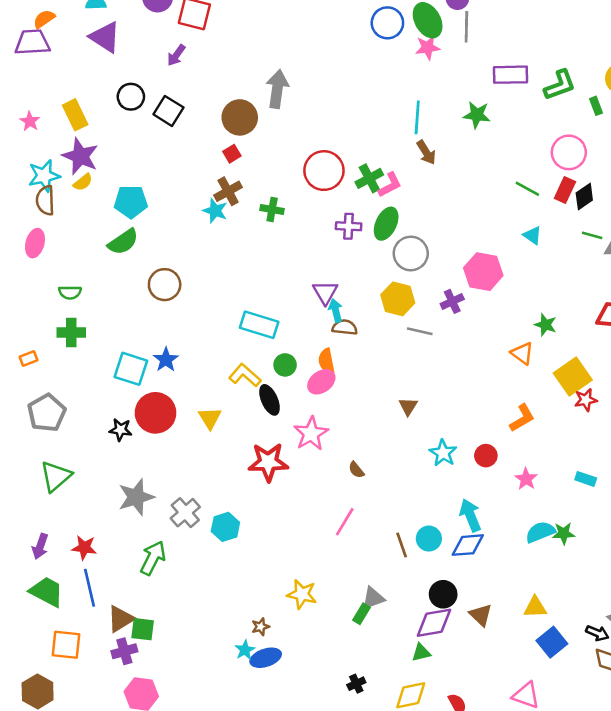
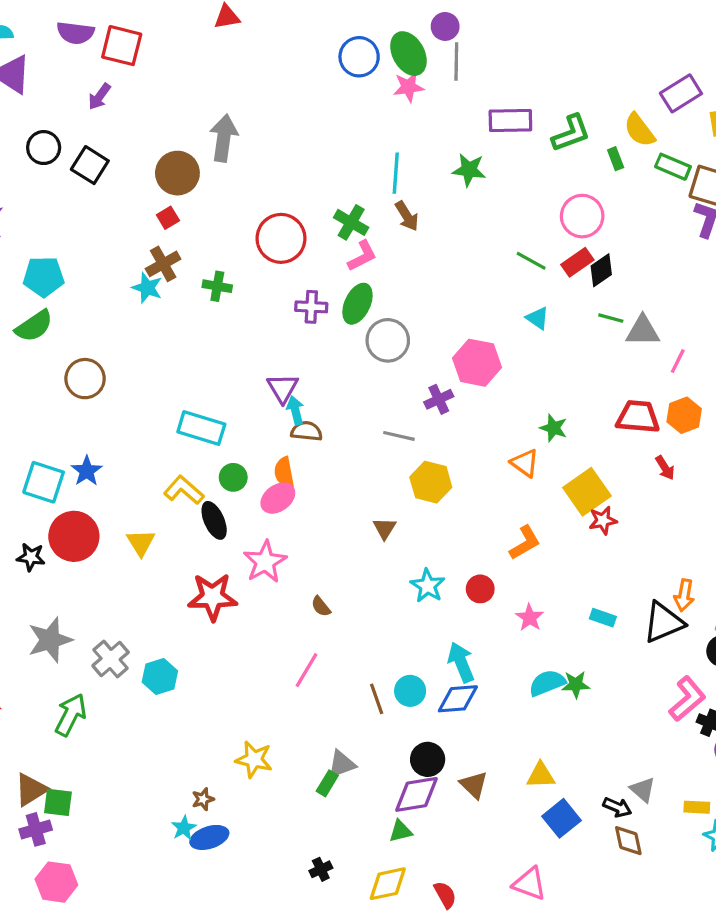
green cross: (369, 178) -> (351, 222), moved, turned -32
red rectangle: (565, 190) -> (577, 262), turned 30
yellow hexagon: (398, 299) -> (431, 482), moved

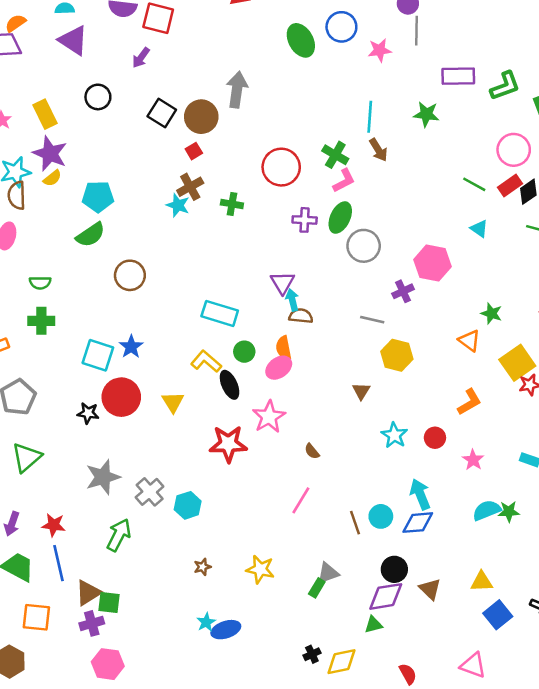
green ellipse: (408, 54) -> (301, 40), moved
black square: (90, 165) -> (162, 113), moved
brown star: (203, 799) -> (202, 567), moved
yellow diamond: (388, 884) -> (341, 662), moved

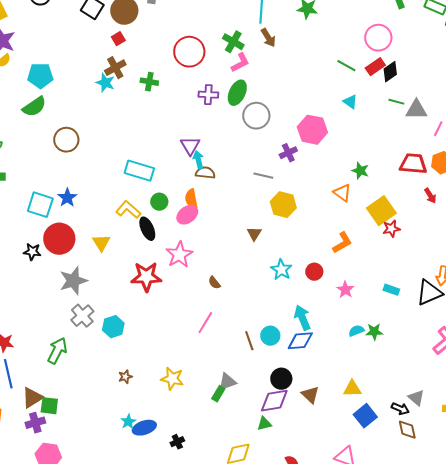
gray star: (103, 477) -> (73, 281), moved
cyan semicircle: (487, 510) -> (356, 331), size x0.7
black cross: (312, 654) -> (177, 442), moved

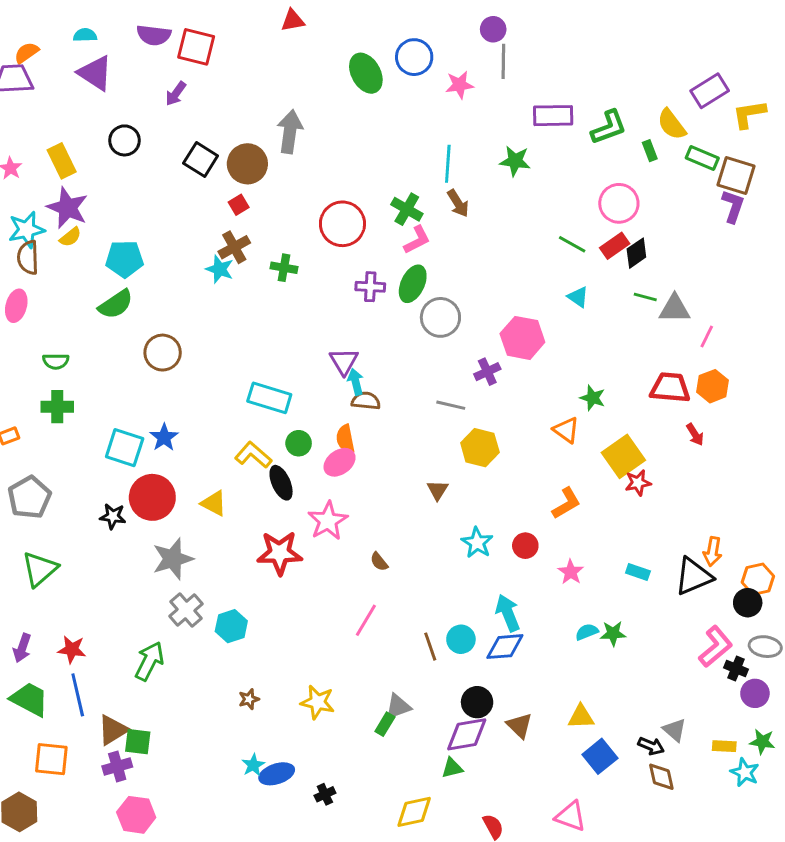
yellow triangle: (101, 243) -> (214, 503), turned -30

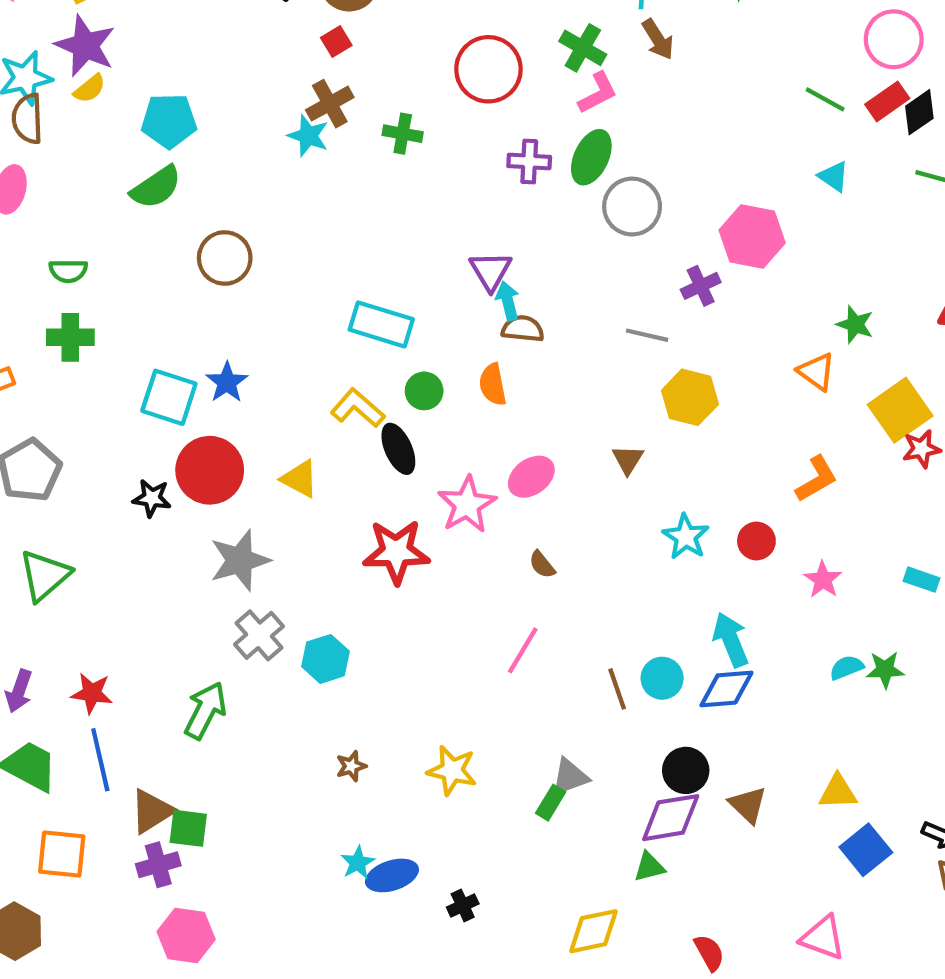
pink ellipse: (340, 462) -> (531, 477), moved

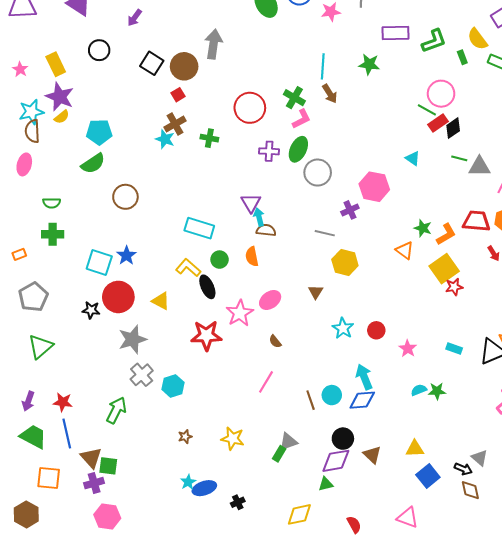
green line: (825, 99) -> (427, 110), moved
orange L-shape: (816, 479) -> (446, 234), moved
brown triangle: (152, 811) -> (91, 458), turned -40

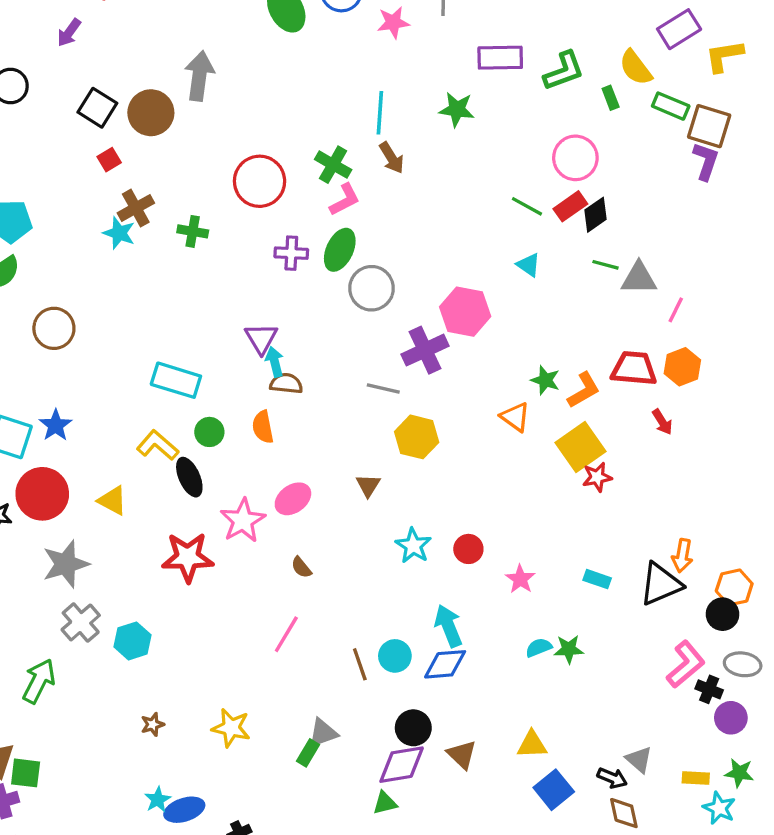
red square: (178, 95) -> (109, 160), moved
green line: (427, 110) -> (527, 206), moved
purple cross: (350, 210) -> (425, 350), size x1.5

